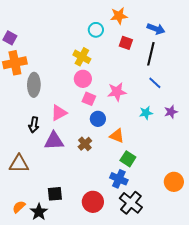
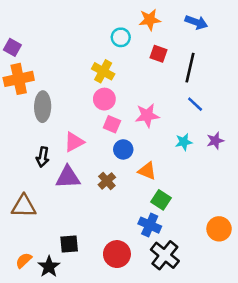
blue arrow: (156, 29) -> (196, 22), moved

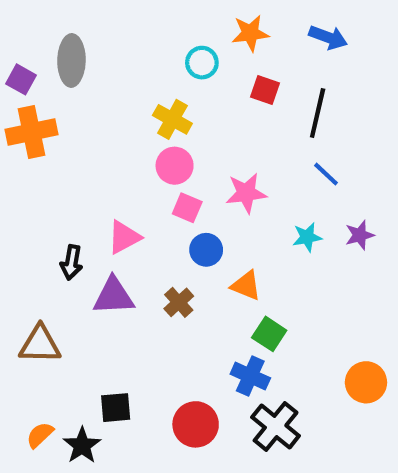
gray ellipse: (43, 107) -> (71, 60), moved

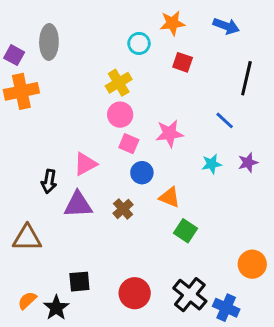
black line: (318, 113) -> (246, 78), moved
yellow cross: (172, 119) -> (119, 83), turned 30
blue cross: (250, 376) -> (226, 308), moved

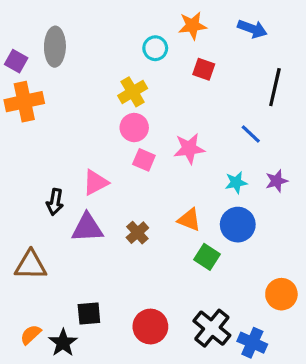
blue circle: (142, 173) -> (238, 225), moved, size x1.4

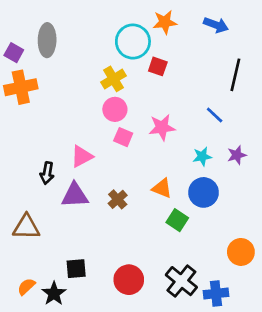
cyan circle: (155, 48) -> (133, 42), size x1.6
red square: (204, 69) -> (158, 66), moved
blue cross: (252, 343) -> (216, 294), turned -30

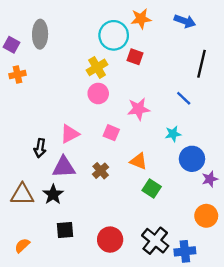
orange cross: (21, 87) -> (17, 75), size x0.6
pink square: (123, 137) -> (111, 133), moved
purple star: (237, 155) -> (210, 179), moved
blue circle: (204, 192) -> (192, 159), moved
black star: (54, 294) -> (53, 194), moved

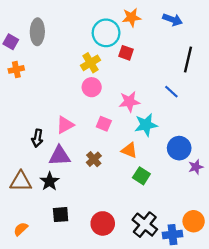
cyan star: (173, 134) -> (146, 125), moved, size x1.5
orange circle: (206, 216) -> (194, 221), moved

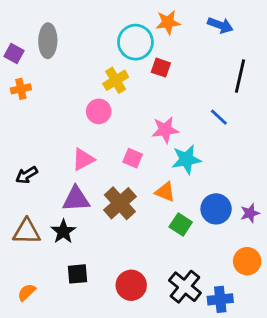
pink circle: (92, 87) -> (99, 111), moved
black arrow: (37, 138) -> (27, 175), moved, turned 49
blue circle: (179, 148) -> (216, 209), moved
brown cross: (94, 159) -> (120, 203), size x1.6
orange circle: (194, 221) -> (247, 261), moved

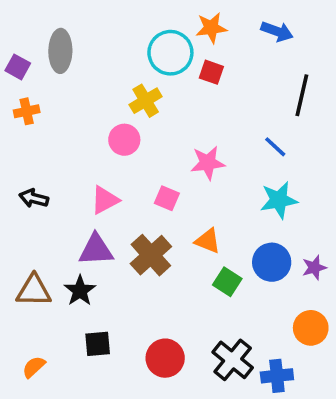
red square: (161, 68) -> (211, 72), moved
cyan star: (186, 159) -> (279, 200), moved
black arrow: (27, 175) -> (34, 198), moved, turned 45

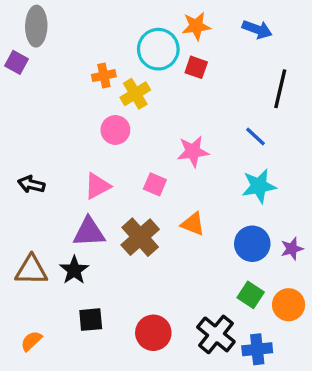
gray ellipse: (60, 51) -> (36, 26), moved
orange cross: (27, 111) -> (104, 76), moved
green square: (227, 282) -> (251, 295), moved

